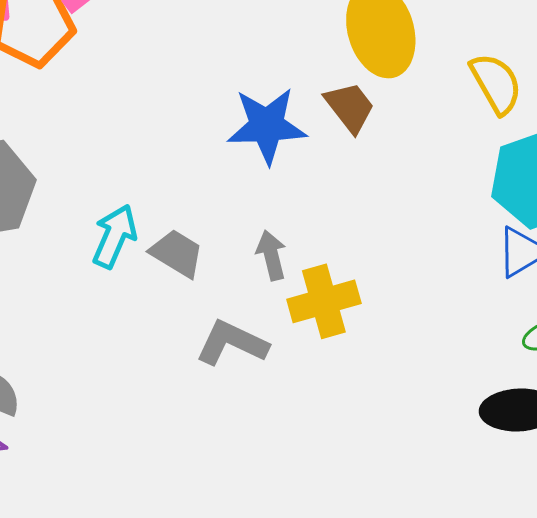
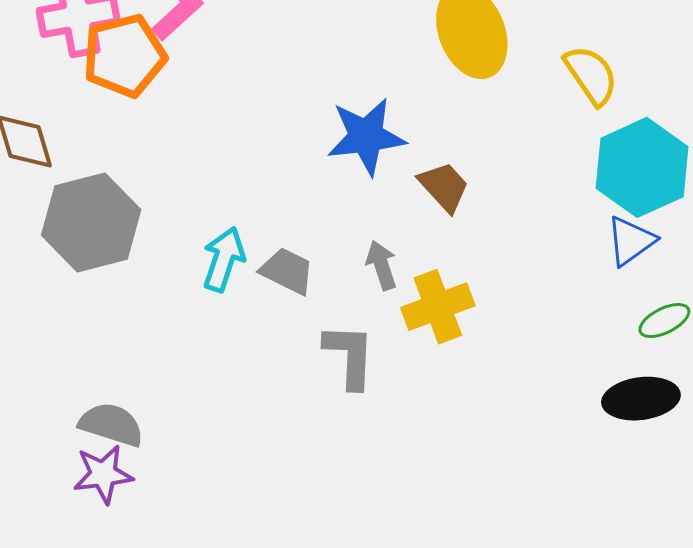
brown trapezoid: (350, 107) -> (444, 187), moved
gray L-shape: (232, 343) -> (350, 356), turned 72

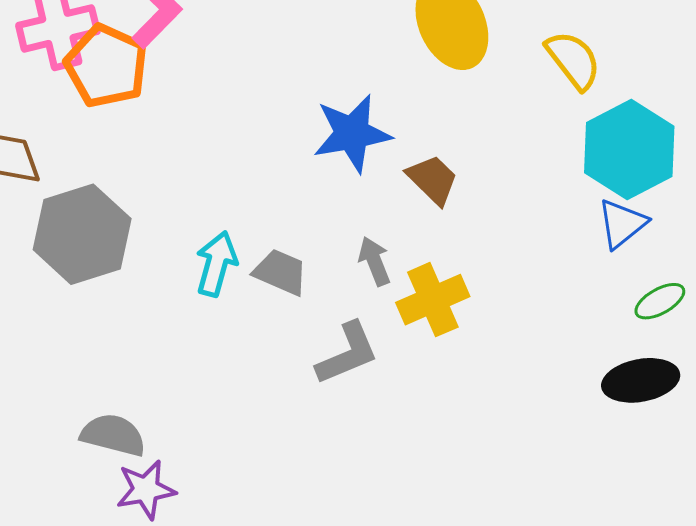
orange pentagon: (124, 56) -> (106, 66), turned -30
gray L-shape: (350, 356) -> (347, 353), turned 68
purple star: (103, 474) -> (146, 490), moved

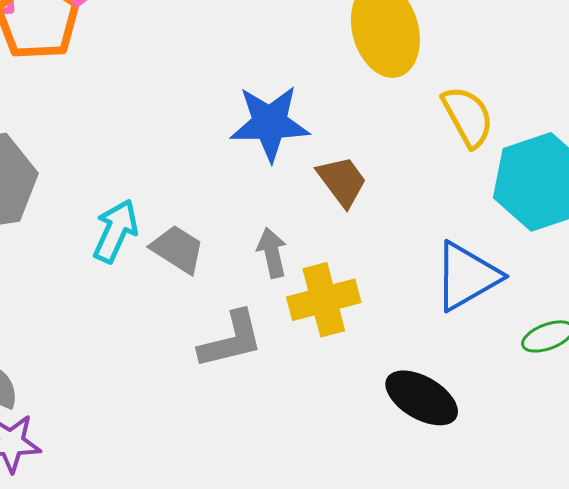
yellow semicircle: (573, 60) -> (468, 117), moved
blue triangle: (622, 224) -> (467, 276), moved, size x1.4
black ellipse: (641, 380) -> (422, 398), moved, turned 32

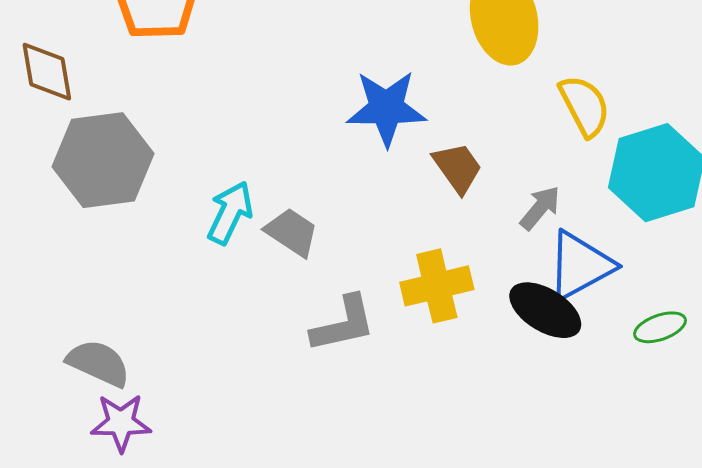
gray arrow: (272, 253) -> (540, 208), moved, turned 51
black ellipse: (422, 398) -> (545, 310), moved

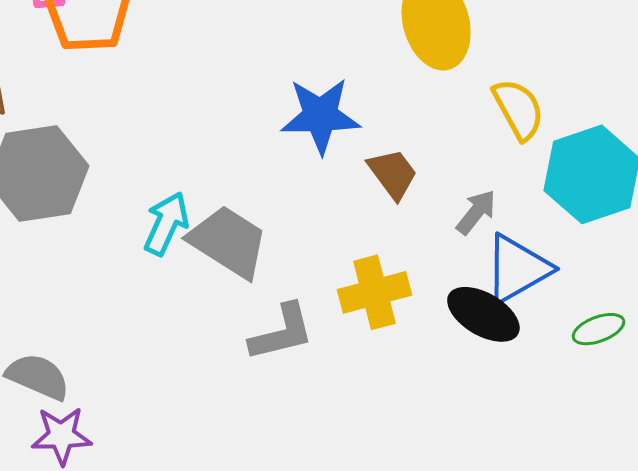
gray trapezoid: (292, 232) -> (228, 242), size x1.5

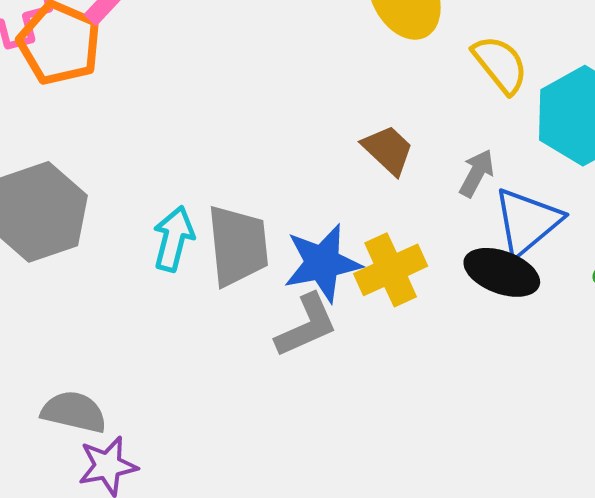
blue star: (320, 116) -> (322, 263), moved
gray trapezoid: (228, 242) -> (238, 246), turned 62

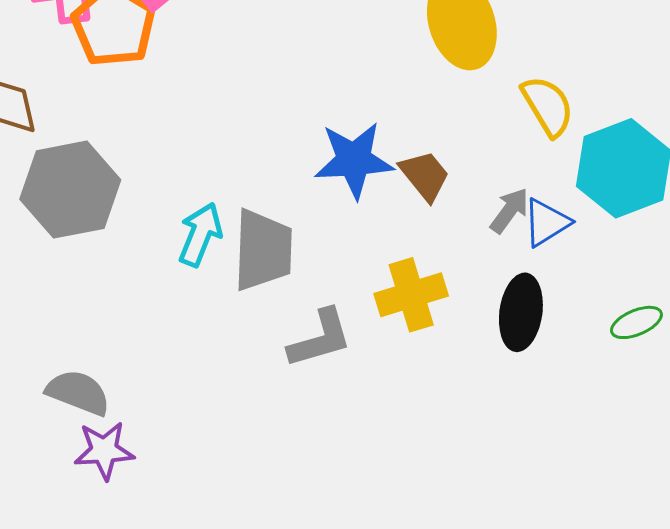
blue triangle: (527, 222) -> (546, 223), moved, size x0.7
blue star: (322, 263) -> (354, 160), moved
black ellipse: (502, 272) -> (521, 312), turned 70

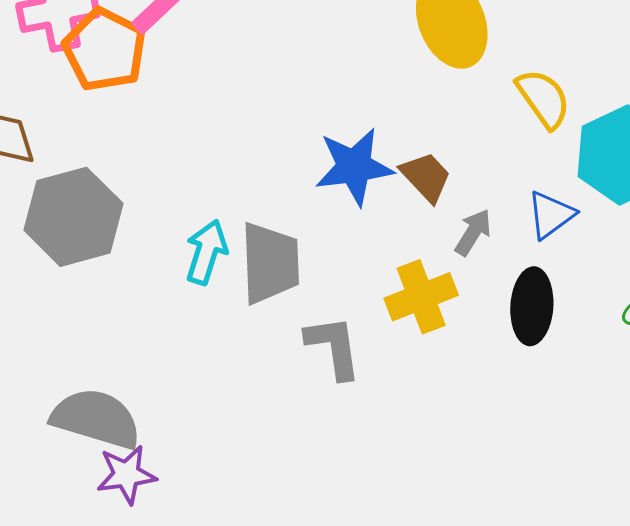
gray arrow: (509, 211) -> (473, 232), moved
gray L-shape: (320, 338) -> (333, 347), turned -78
gray semicircle: (78, 392) -> (96, 419), size x1.4

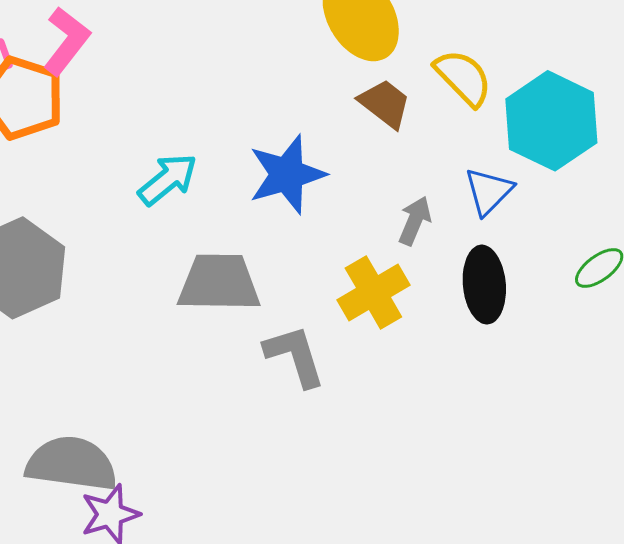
brown trapezoid: (426, 177) -> (385, 104), moved
cyan arrow: (206, 252) -> (168, 179), moved, turned 42
gray trapezoid: (270, 263) -> (219, 283), turned -78

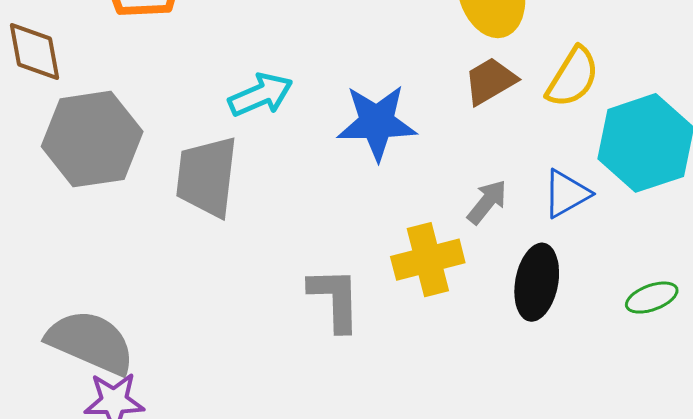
yellow semicircle: (463, 78) -> (573, 77), turned 60
brown trapezoid: (385, 104) -> (490, 81), turned -84
gray trapezoid: (219, 283) -> (207, 177), moved, turned -100

